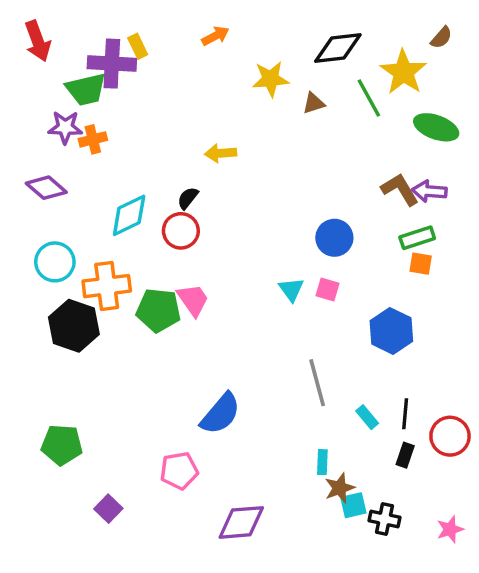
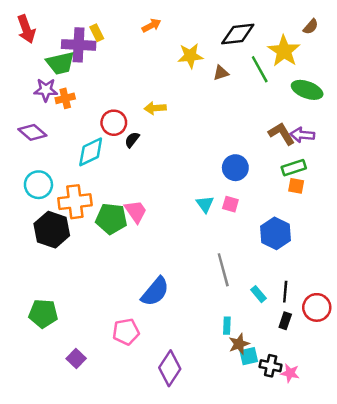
red circle: (181, 231) -> (114, 123), moved
purple diamond: (241, 522) -> (170, 368), turned -52
pink star: (450, 529) -> (290, 373), moved, turned 30

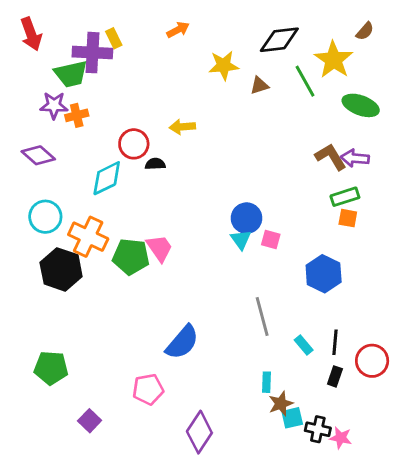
black semicircle: (132, 140) -> (155, 164), turned 49
blue circle: (235, 168) -> (247, 218), moved
orange cross: (75, 202) -> (88, 237), turned 32

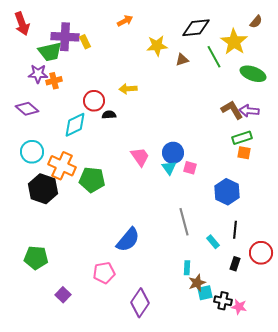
yellow rectangle: (114, 38) -> (85, 42), moved
pink trapezoid: (159, 248) -> (140, 157), moved
black line: (335, 342) -> (235, 230), moved

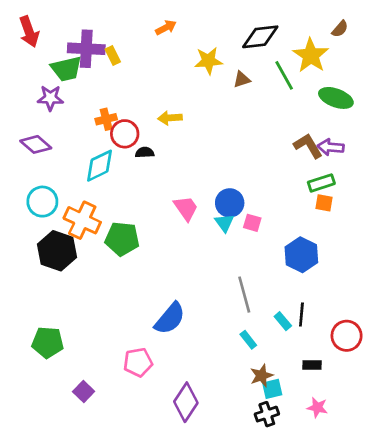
orange cross: (54, 81) -> (106, 119), moved
black line: (235, 230) -> (301, 314), moved
black rectangle: (235, 264) -> (312, 365), moved, turned 72
cyan rectangle: (187, 268) -> (248, 340), moved, turned -40
black cross: (223, 301) -> (267, 414), moved, turned -30

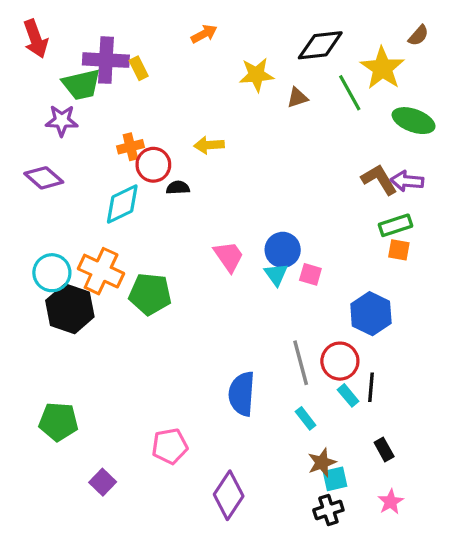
cyan circle: (42, 202) -> (52, 273), moved
blue semicircle: (170, 318) -> (242, 394), moved, turned 144
red circle: (347, 336) -> (340, 361), moved
black rectangle: (312, 365) -> (384, 449), turned 60
pink star: (317, 407) -> (391, 502), turned 30

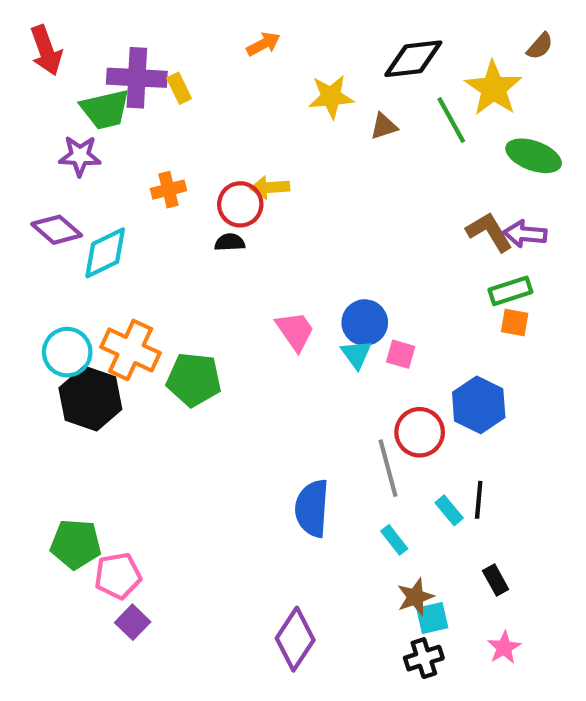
red circle: (153, 165) -> (240, 204), moved
cyan diamond: (122, 204) -> (105, 253), moved
red circle: (340, 361) -> (420, 432), moved
pink pentagon: (170, 446) -> (118, 576), moved

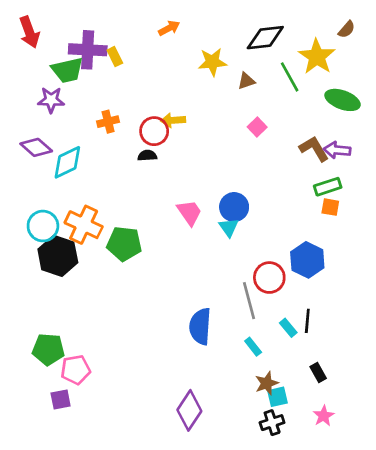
pink square: (401, 354) -> (257, 127), moved, turned 30
purple square: (133, 622) -> (61, 400), moved, turned 35

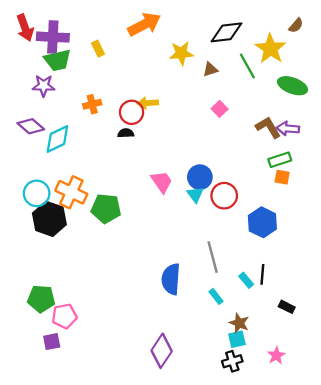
orange arrow: (169, 28) -> (144, 24), size x1.8
purple cross: (88, 50) -> (53, 37), moved
red circle: (269, 278) -> (224, 196), moved
black rectangle: (318, 372) -> (287, 307), moved, turned -35
brown star: (267, 383) -> (239, 323), moved, turned -30

